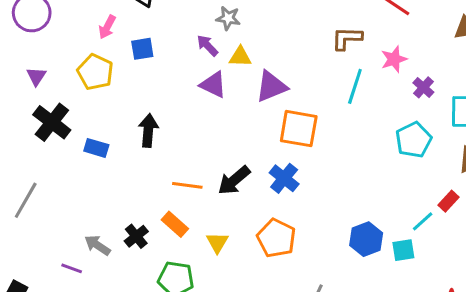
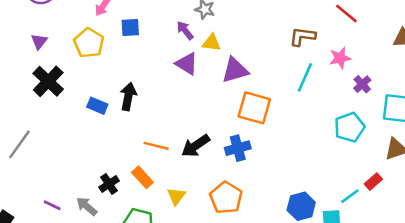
blue rectangle: (96, 148) -> (97, 106), moved
blue cross: (284, 178) -> (238, 148), turned 30
gray arrow: (97, 245) -> (87, 206), moved

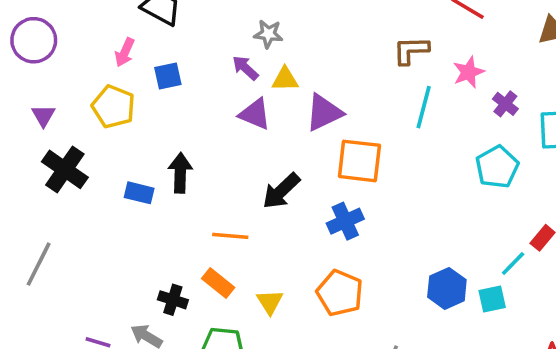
black arrow: (196, 146) -> (281, 191), moved
black cross: (109, 184) -> (173, 300), turned -30

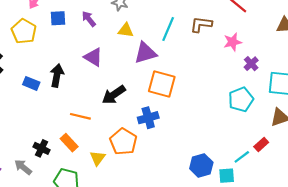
purple arrow: (245, 68) -> (89, 19), moved
cyan line: (424, 107) -> (168, 29), moved
purple triangle: (255, 114) -> (93, 57), moved
orange pentagon: (340, 293) -> (123, 142), moved

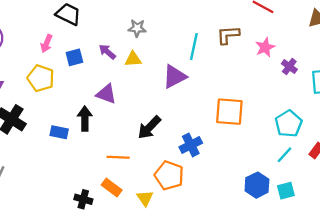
yellow triangle: (126, 30) -> (133, 59), moved
purple triangle: (93, 57) -> (106, 94), moved
orange square: (162, 84) -> (229, 112), moved
cyan pentagon: (241, 100) -> (289, 124), moved
cyan line: (242, 157) -> (284, 155), moved

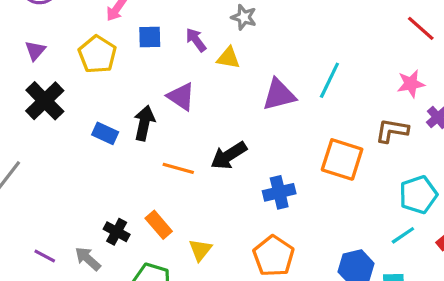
brown L-shape: (228, 35) -> (392, 131), moved
cyan line: (194, 46) -> (329, 80), moved
orange line: (118, 157) -> (178, 168), moved
orange pentagon: (169, 175) -> (274, 256), moved

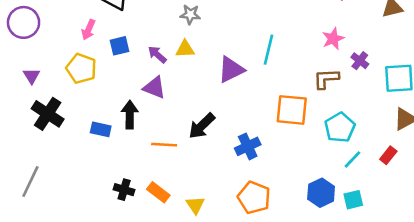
purple arrow: (196, 40) -> (157, 55), moved
cyan pentagon: (418, 195) -> (340, 127), moved
black cross: (117, 232) -> (124, 190), moved

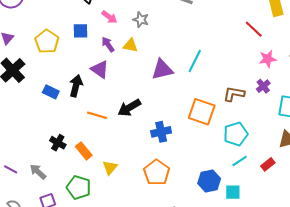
pink arrow: (88, 30) -> (109, 17), moved, turned -91
pink star: (333, 39) -> (268, 59), moved

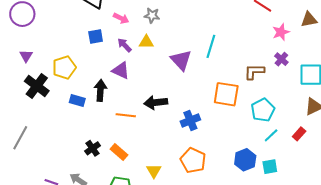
yellow pentagon: (47, 41) -> (64, 68), moved, turned 30
purple triangle: (162, 70) -> (181, 60), turned -50
black arrow: (129, 108) -> (156, 103), turned 35
black cross: (58, 143) -> (93, 148), turned 35
yellow triangle: (110, 168) -> (154, 171), moved

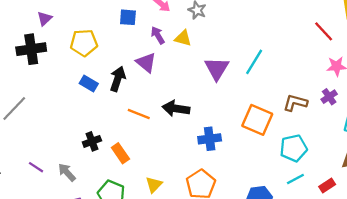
black cross: (37, 86) -> (31, 49), moved, turned 30

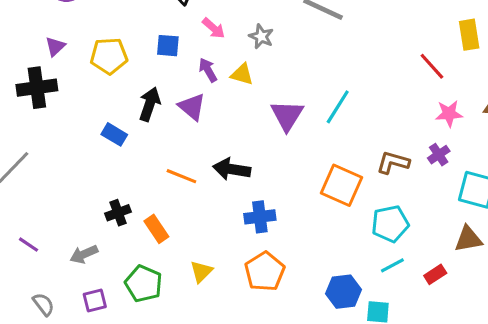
yellow pentagon: (84, 43) -> (109, 56), moved
black arrow: (118, 79) -> (150, 104), moved
blue cross: (210, 139) -> (260, 217), moved
purple line: (36, 167) -> (28, 245), moved
gray arrow: (67, 172) -> (84, 254), turned -72

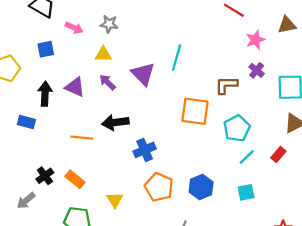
purple arrow: (208, 70) -> (107, 82), moved
gray arrow: (84, 254) -> (26, 201), moved
blue hexagon: (343, 292) -> (201, 187), moved

